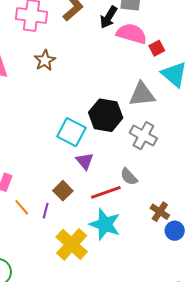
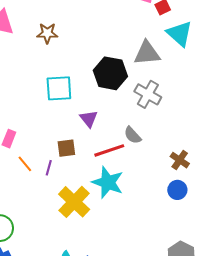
brown star: (45, 60) -> (47, 33), moved, turned 30
cyan square: (71, 132) -> (59, 88), moved, turned -32
brown square: (63, 191) -> (66, 148), turned 36
brown cross: (160, 212) -> (180, 160), moved

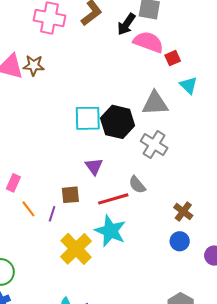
brown star: (47, 33) -> (34, 65), moved
cyan triangle: (180, 34) -> (188, 85), size x0.7
cyan square: (59, 88) -> (88, 118), moved

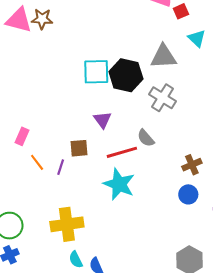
brown cross: (183, 211) -> (192, 165), turned 30
yellow cross: (76, 249) -> (67, 224), moved, turned 36

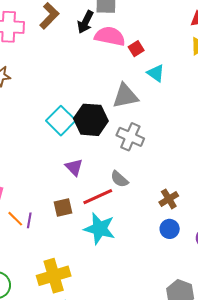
cyan square: (96, 72) -> (61, 121), turned -36
brown square: (79, 148) -> (63, 207), moved
purple line: (61, 167) -> (29, 220), moved

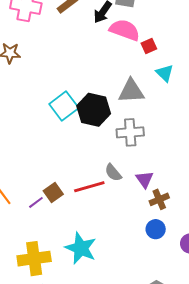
gray cross: (130, 137) -> (130, 132), turned -36
purple triangle: (74, 167) -> (145, 179), moved
brown square: (63, 207) -> (53, 192), turned -30
purple line: (29, 220) -> (36, 202), moved, turned 35
cyan star: (100, 229) -> (81, 248), moved

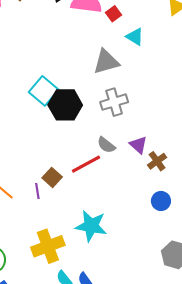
black hexagon: (94, 110) -> (65, 105), moved
purple line: (36, 202) -> (37, 191), turned -49
blue circle: (156, 229) -> (161, 201), moved

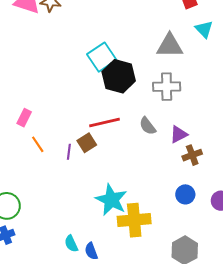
purple triangle: (138, 145) -> (179, 134), turned 36
red line: (86, 164) -> (104, 122), moved
yellow cross: (48, 246) -> (134, 220), moved

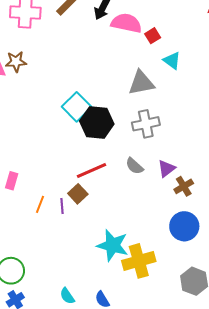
orange line: (38, 144) -> (40, 204), moved, turned 66
blue circle: (185, 194) -> (184, 226), size x1.5
cyan semicircle: (71, 244) -> (67, 296), moved

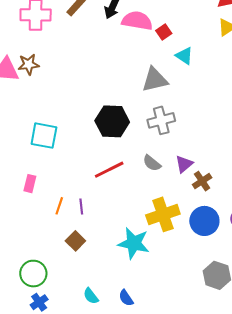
cyan square: (77, 107) -> (44, 136), moved, turned -32
brown square: (78, 194) -> (75, 241), moved
yellow cross: (139, 261) -> (163, 214), moved

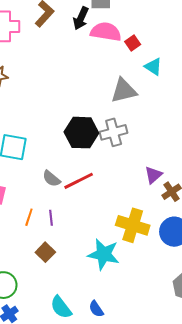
gray cross: (161, 120) -> (114, 132), moved
gray semicircle: (152, 163) -> (51, 179), moved
yellow cross: (163, 214) -> (133, 225), turned 36
cyan semicircle: (91, 296) -> (61, 307), size x1.4

